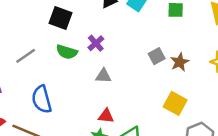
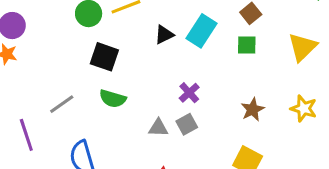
purple cross: (96, 43) -> (189, 93), moved
gray square: (157, 56) -> (187, 124), moved

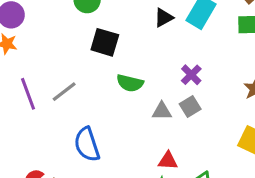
green semicircle: (113, 99) -> (130, 83), moved
purple line: (26, 135) -> (28, 94), moved

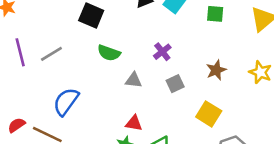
gray square: (190, 106) -> (175, 84), moved
blue semicircle: (87, 144) -> (66, 102), turned 48

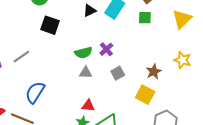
green semicircle: (109, 53) -> (83, 53), moved, turned -30
brown star: (216, 70) -> (154, 72), moved

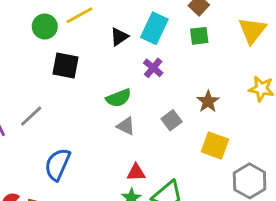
purple cross: (106, 49) -> (153, 68), moved
brown star: (154, 72) -> (208, 101), moved
gray triangle: (86, 73) -> (126, 126), turned 32

